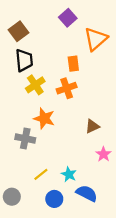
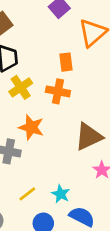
orange cross: (67, 88) -> (58, 91), turned 30
brown triangle: (92, 126) -> (89, 137), size x1.6

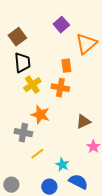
brown triangle: (89, 137) -> (83, 122), size x0.7
yellow line: (27, 194) -> (37, 154), moved

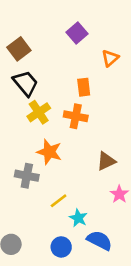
orange triangle: (86, 44) -> (110, 58), size x0.6
black trapezoid: (22, 63) -> (26, 83), turned -35
yellow line: (37, 154) -> (59, 201), moved

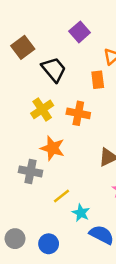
black trapezoid: (26, 83) -> (54, 69), moved
orange rectangle: (84, 87) -> (98, 80), moved
blue circle: (61, 247) -> (49, 244), moved

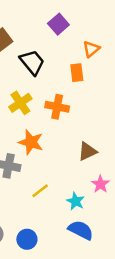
cyan star: (81, 213) -> (75, 201), moved

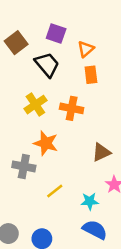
purple square: (58, 24) -> (56, 34), moved, turned -30
orange triangle: (91, 49) -> (86, 49), moved
cyan star: (75, 201) -> (90, 201), turned -30

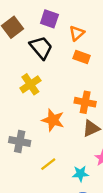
orange rectangle: (91, 75) -> (82, 57), turned -63
orange cross: (72, 108) -> (85, 102), moved
orange star: (46, 143) -> (53, 120), moved

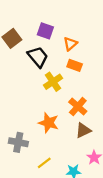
yellow cross: (30, 84) -> (53, 82), moved
orange cross: (85, 102) -> (78, 107), turned 30

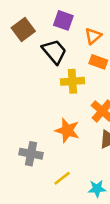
yellow cross: (53, 82) -> (72, 81), turned 30

